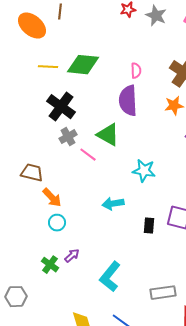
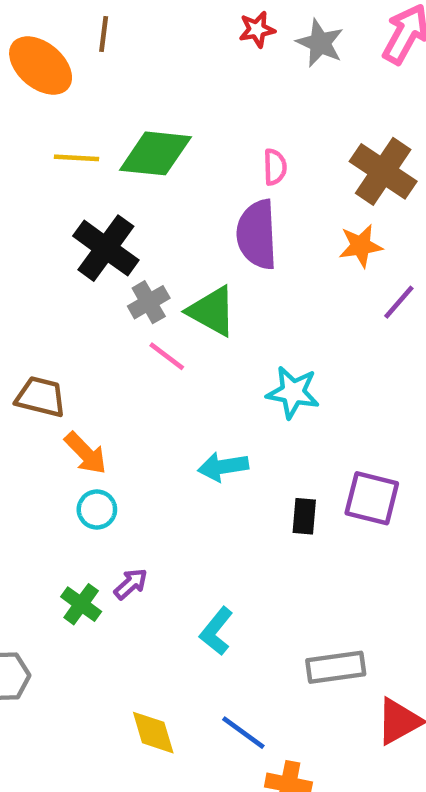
gray cross: (68, 137) -> (149, 302), moved
cyan L-shape: (110, 277) -> (216, 631), size x0.7

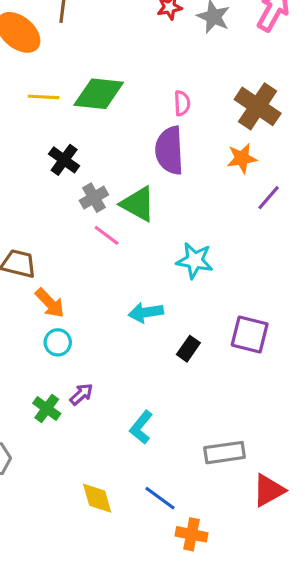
black cross: (106, 248) -> (64, 160), size x0.7
black rectangle: (304, 516) -> (188, 349), moved, turned 30

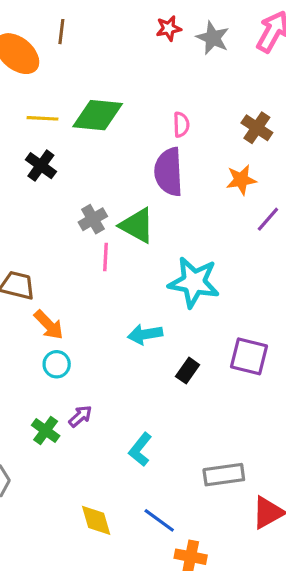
brown cross: (258, 106) -> (257, 128), size x0.7
black cross: (64, 160) -> (41, 166), moved
pink line: (107, 235) -> (106, 257), turned 56
cyan star: (195, 261) -> (194, 282), size x1.4

